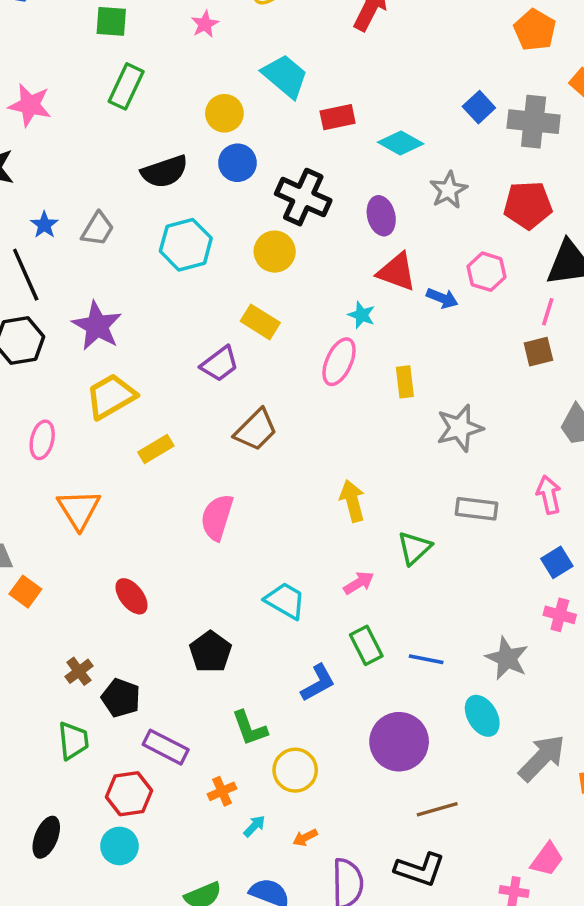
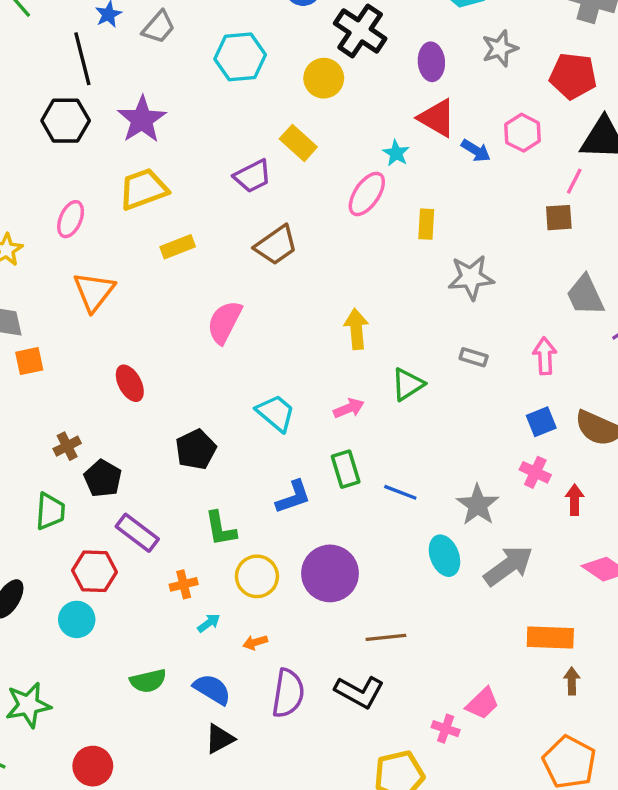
gray rectangle: (477, 509) -> (474, 357), size x0.7
orange square: (25, 592) -> (29, 361), turned 32
purple circle: (399, 742) -> (330, 573), moved
gray arrow: (542, 758) -> (508, 566), moved

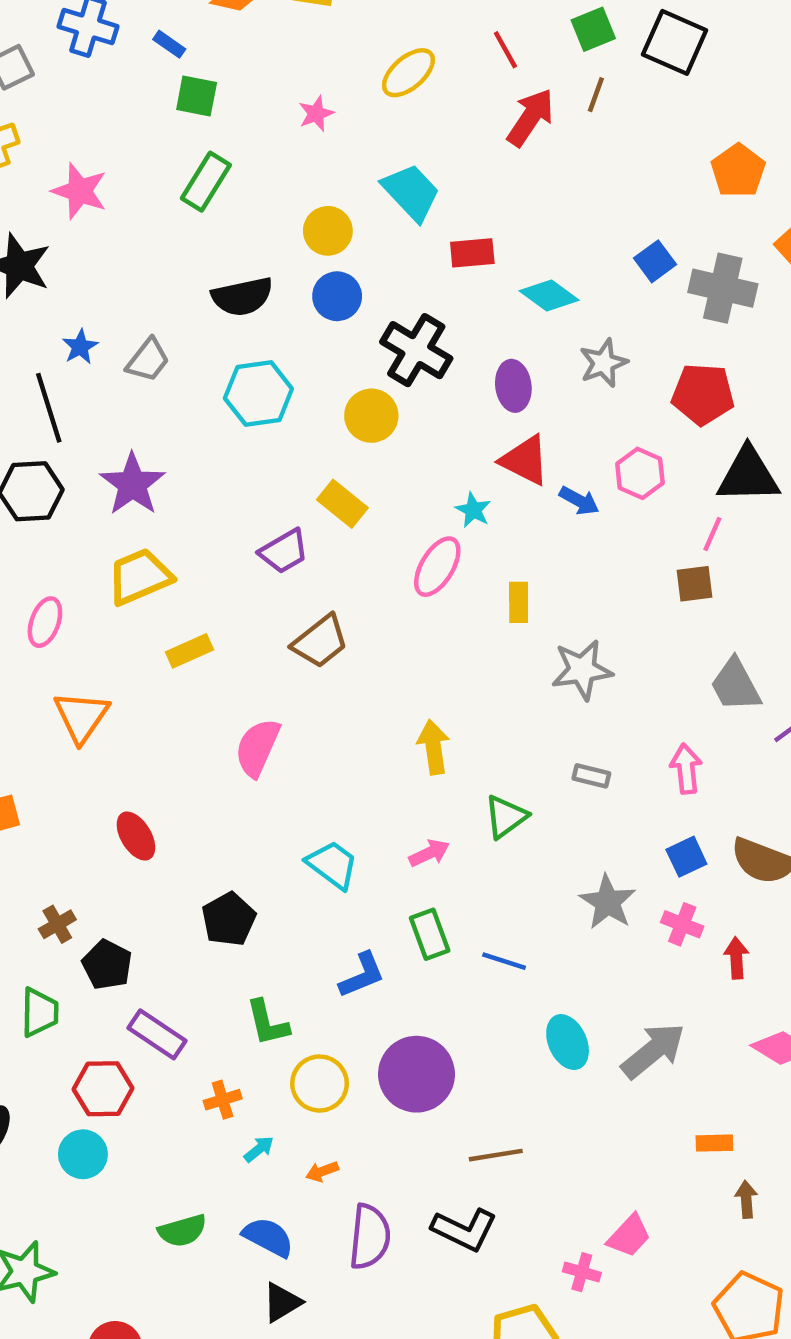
gray star: (478, 505) -> (608, 902), moved
orange rectangle: (550, 637) -> (714, 1143), size x0.6

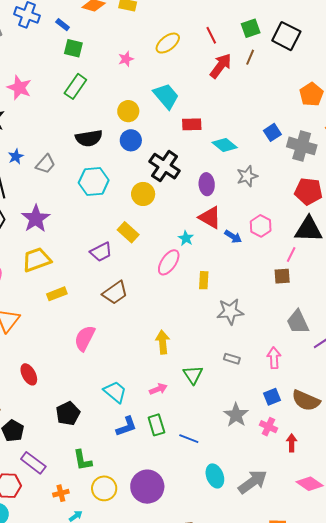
red pentagon: (703, 394) -> (308, 191), moved
green triangle: (506, 817) -> (193, 375), turned -30
blue L-shape: (362, 975) -> (126, 426), moved

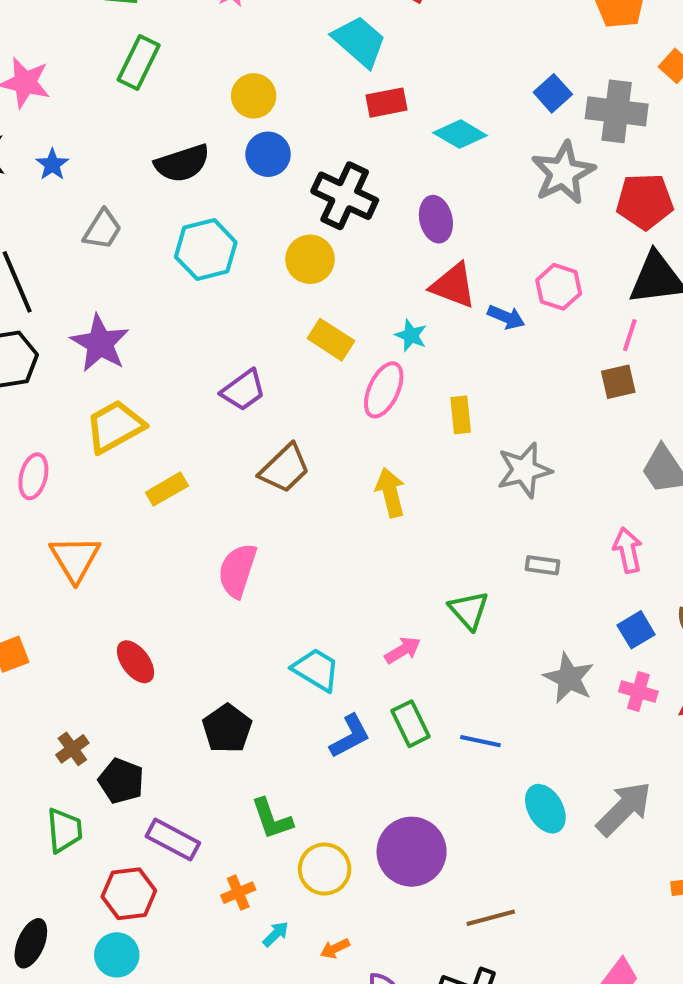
cyan trapezoid: (166, 96) -> (359, 41), moved
blue star: (16, 157) -> (52, 165), moved
gray star: (247, 176) -> (563, 173), moved, size x1.4
yellow rectangle: (128, 232) -> (331, 340), moved
yellow arrow: (163, 342) -> (390, 492), moved

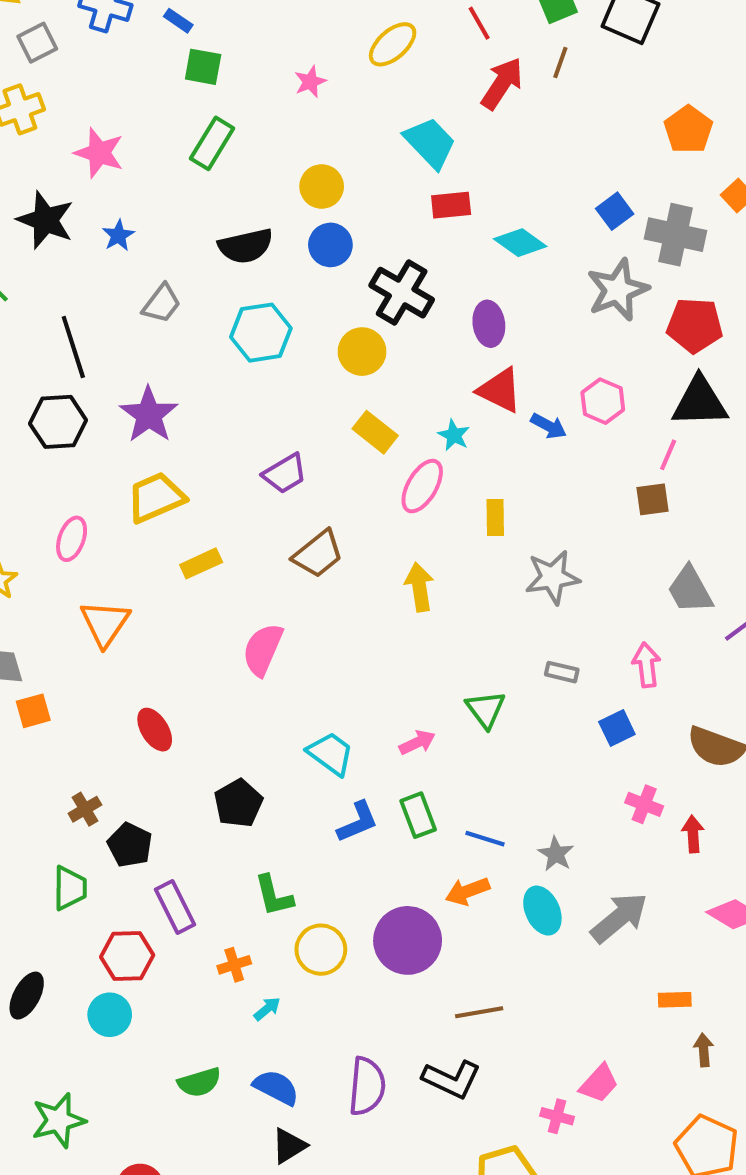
blue square: (636, 630) -> (617, 728), moved
gray star: (569, 678) -> (556, 854), moved, size x0.7
purple rectangle: (173, 840) -> (175, 907), turned 30
orange arrow: (335, 948) -> (468, 891), moved, size x1.5

